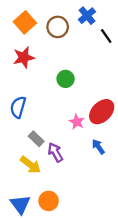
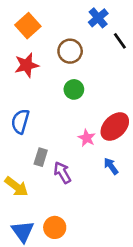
brown circle: (58, 27) -> (70, 51), moved
gray rectangle: (36, 139) -> (41, 157), turned 63
yellow arrow: (31, 165) -> (16, 187), moved

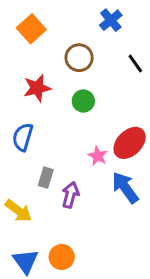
black line: (120, 41) -> (135, 63), moved
red star: (27, 65) -> (37, 88), moved
blue arrow: (111, 166) -> (125, 188), size x1.6
purple arrow: (62, 173) -> (70, 195), turned 45

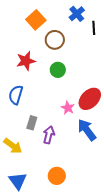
orange square: (31, 29) -> (36, 20), moved
black line: (135, 63) -> (94, 28), moved, turned 32
orange circle: (62, 257) -> (57, 176), moved

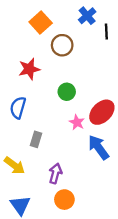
green circle: (58, 70) -> (67, 92), moved
purple arrow: (49, 135) -> (55, 173), moved

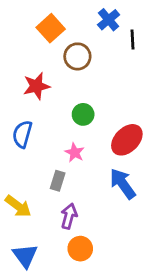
pink star: (77, 122) -> (75, 153), moved
gray rectangle: (36, 139) -> (58, 181), moved

